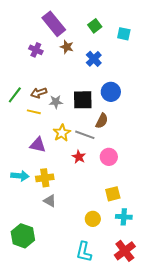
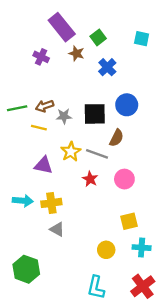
green square: (95, 26) -> (98, 37), moved
green line: (15, 95) -> (17, 108), turned 42

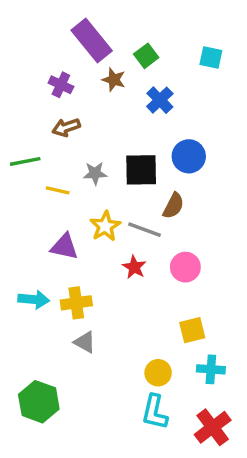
brown arrow: (45, 106) -> (66, 127), moved
cyan L-shape: (96, 287) -> (155, 412), moved

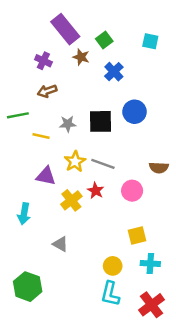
brown semicircle: (173, 206) -> (159, 168), moved, turned 66
cyan arrow: (34, 299) -> (24, 214), turned 95
yellow cross: (76, 303) -> (71, 200), moved, turned -30

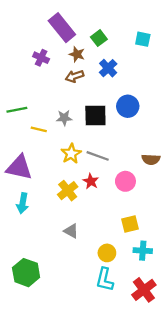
brown arrow: (47, 91) -> (75, 76), moved
purple triangle: (46, 176) -> (19, 167), moved, size x1.4
gray triangle: (60, 244) -> (71, 231), moved

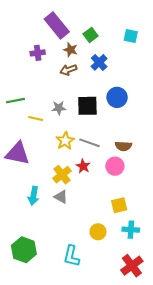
purple cross: (41, 58) -> (38, 53), turned -32
brown semicircle: (151, 159) -> (123, 146), moved
cyan arrow: (23, 203) -> (33, 196), moved
gray triangle: (71, 231) -> (61, 197), moved
cyan L-shape: (105, 280) -> (72, 256), moved

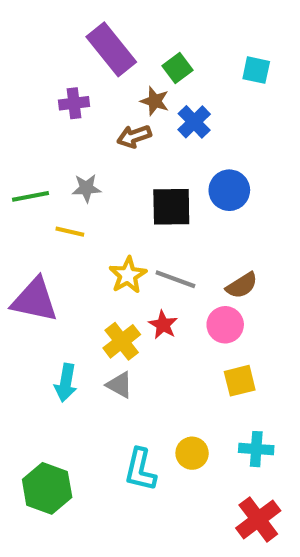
brown star: (70, 50) -> (155, 101), moved
gray star: (59, 108) -> (86, 188), moved
brown semicircle: (123, 146) -> (242, 285), turned -35
yellow square: (119, 205) -> (240, 381), moved
cyan L-shape: (72, 256) -> (140, 470), moved

